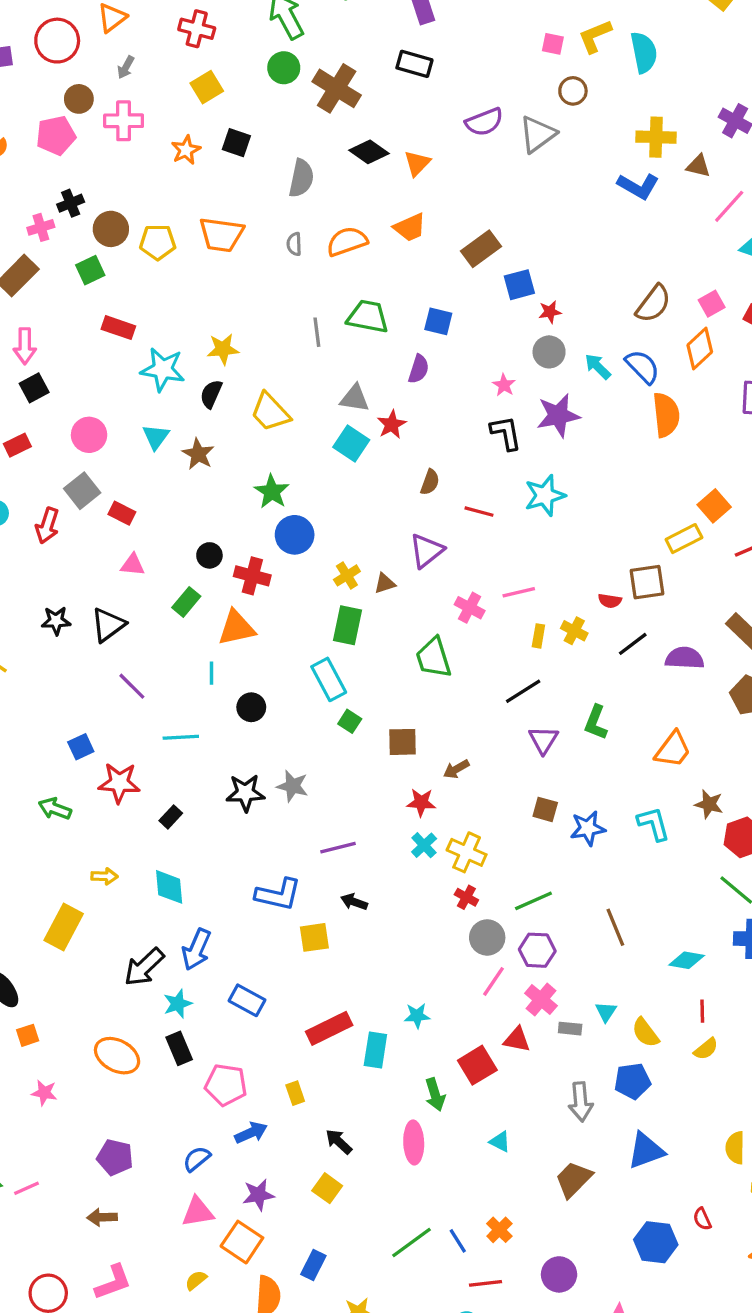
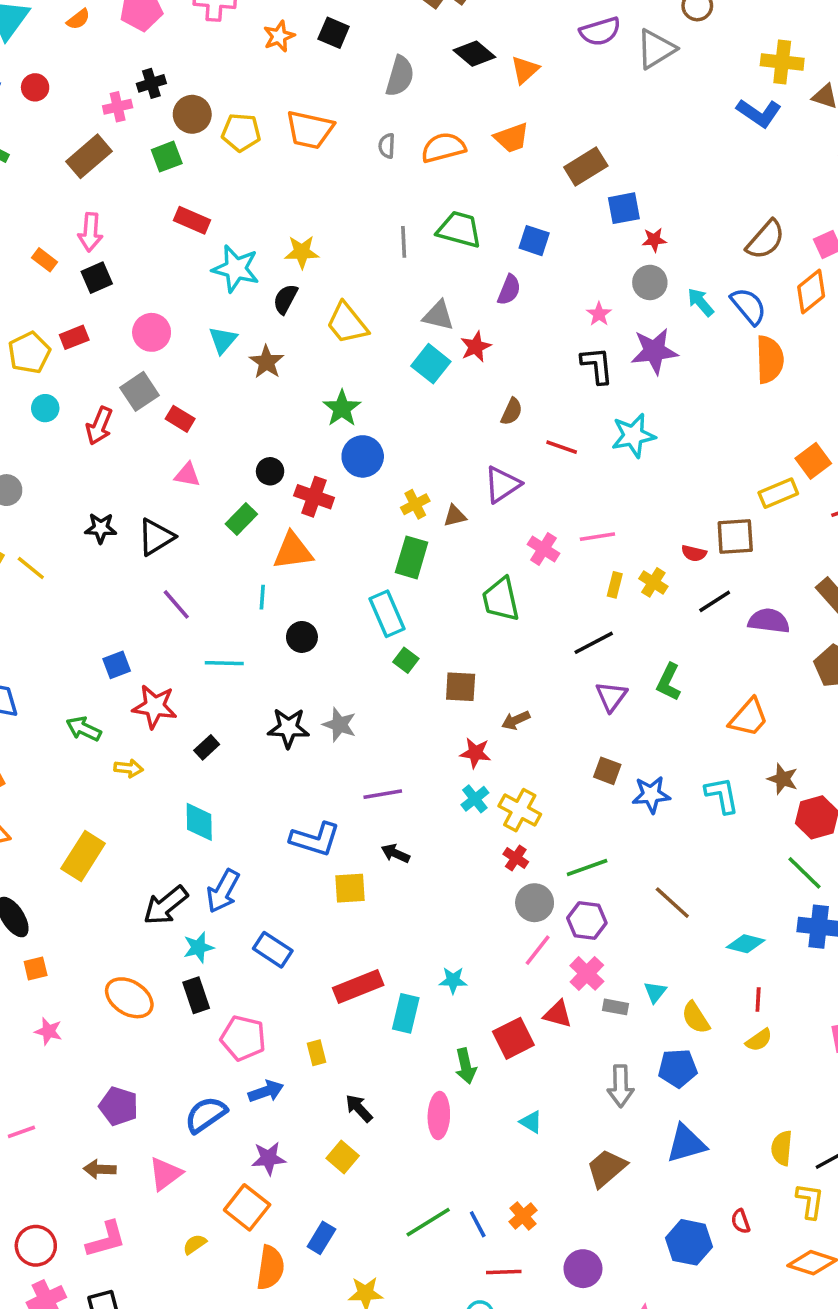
yellow arrow: (104, 876) -> (129, 768), moved
brown line: (615, 927) -> (672, 903), turned -30
blue semicircle: (197, 1159) -> (206, 1115), size x1.4
pink triangle: (198, 1212) -> (165, 1174), moved, turned -32

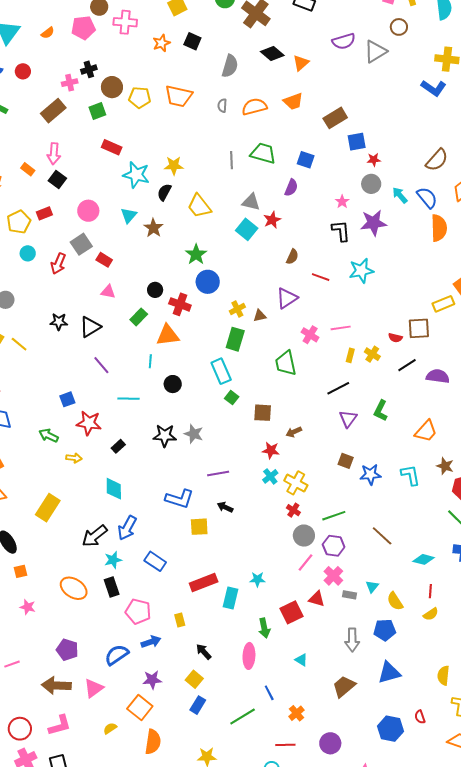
black square: (97, 278) -> (57, 179), turned -30
brown arrow: (100, 1169) -> (56, 685), size x1.6
blue line: (478, 1224) -> (269, 693), moved
blue rectangle: (321, 1238) -> (198, 705), moved

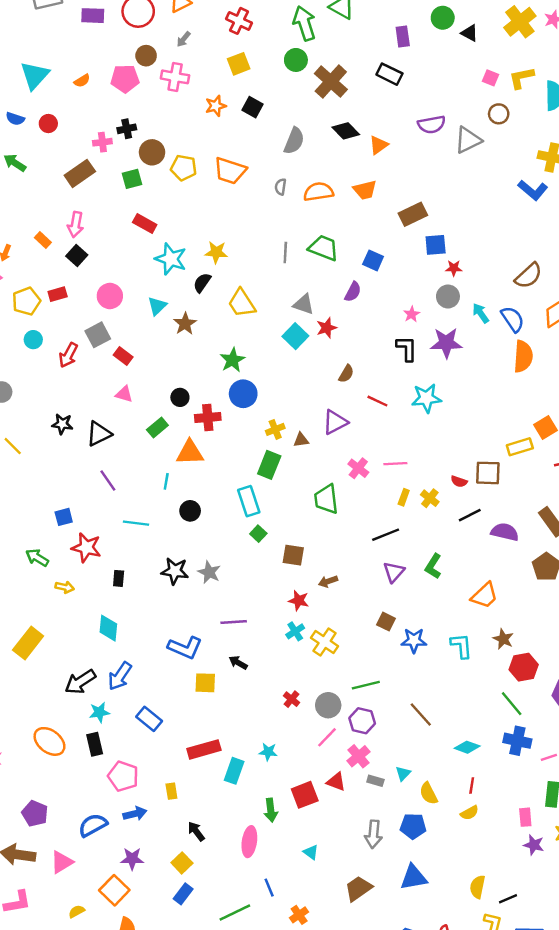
red cross: (180, 304) -> (208, 417), turned -30
black rectangle: (118, 446) -> (119, 578), turned -48
red cross: (293, 510) -> (292, 699), moved

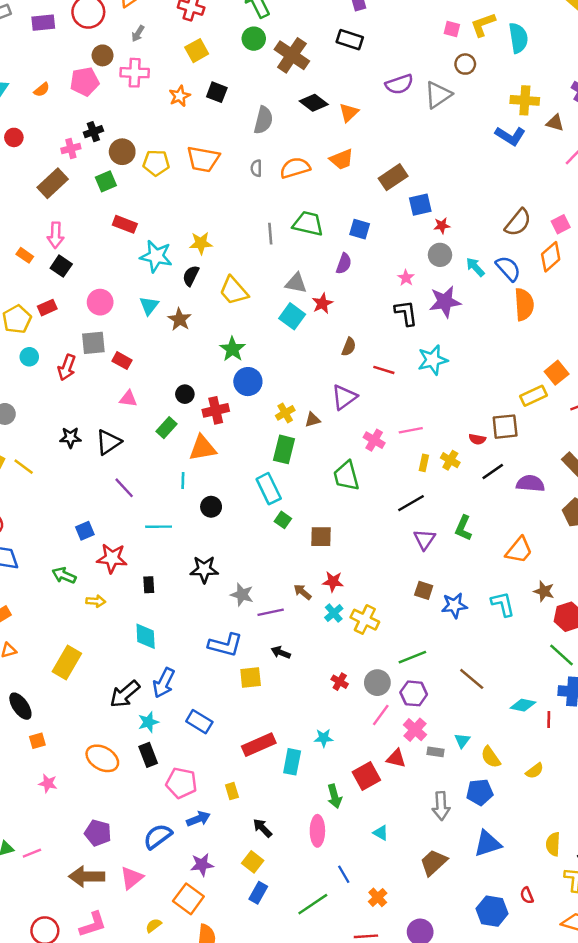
gray square: (98, 335) -> (93, 343), turned 30
gray star: (209, 572) -> (242, 595), moved
brown arrow: (328, 581) -> (302, 592), moved, turned 66
red line: (472, 785) -> (549, 720), moved

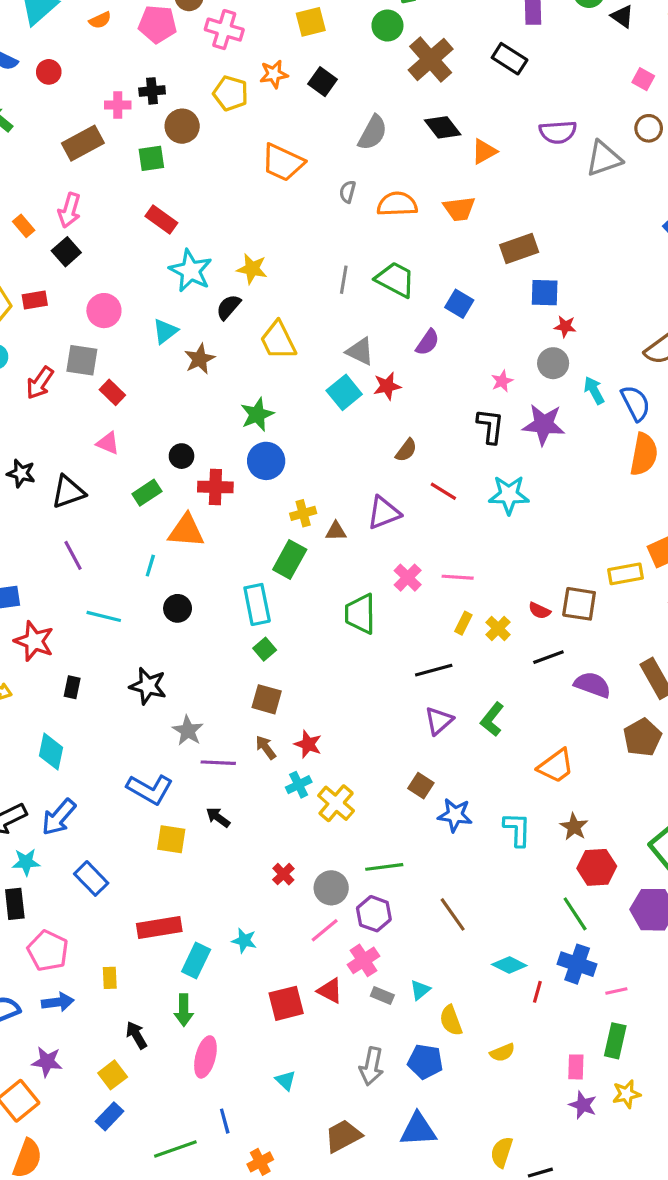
yellow pentagon: (156, 163) -> (231, 93), moved
brown square: (321, 537) -> (267, 699), moved
green arrow: (334, 796) -> (184, 1010), moved

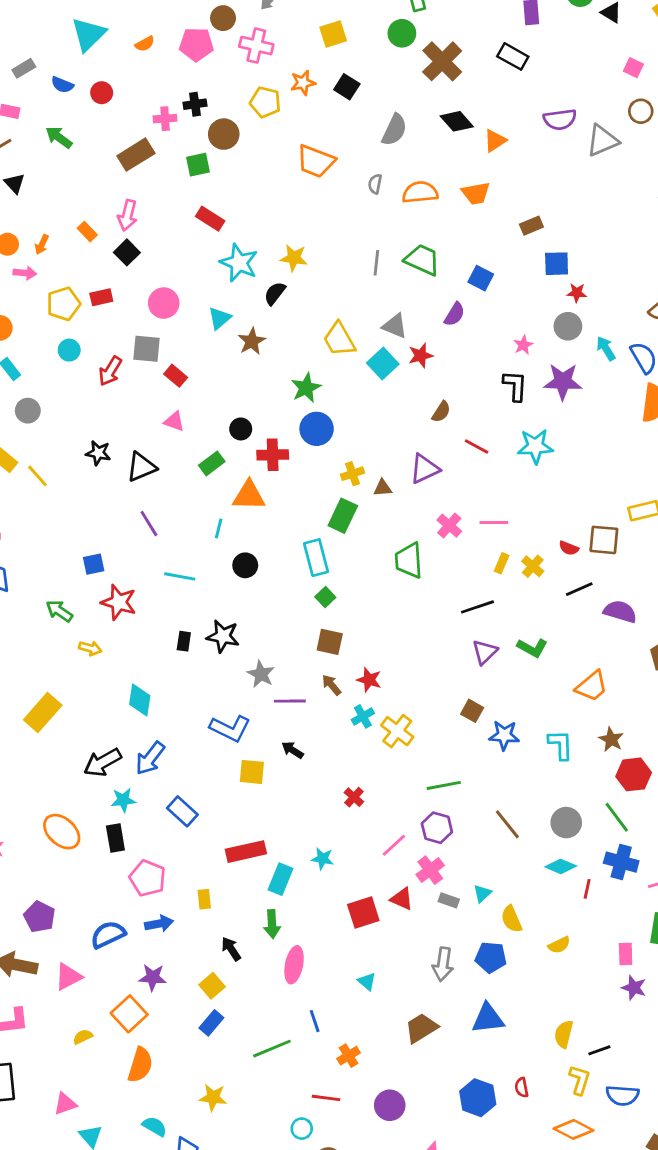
brown rectangle: (519, 249) -> (531, 226), size x0.7
yellow trapezoid: (278, 340) -> (339, 339), moved
black rectangle: (72, 687) -> (184, 641), moved
green L-shape: (492, 719) -> (532, 648), turned -96
gray circle: (331, 888) -> (566, 823), moved

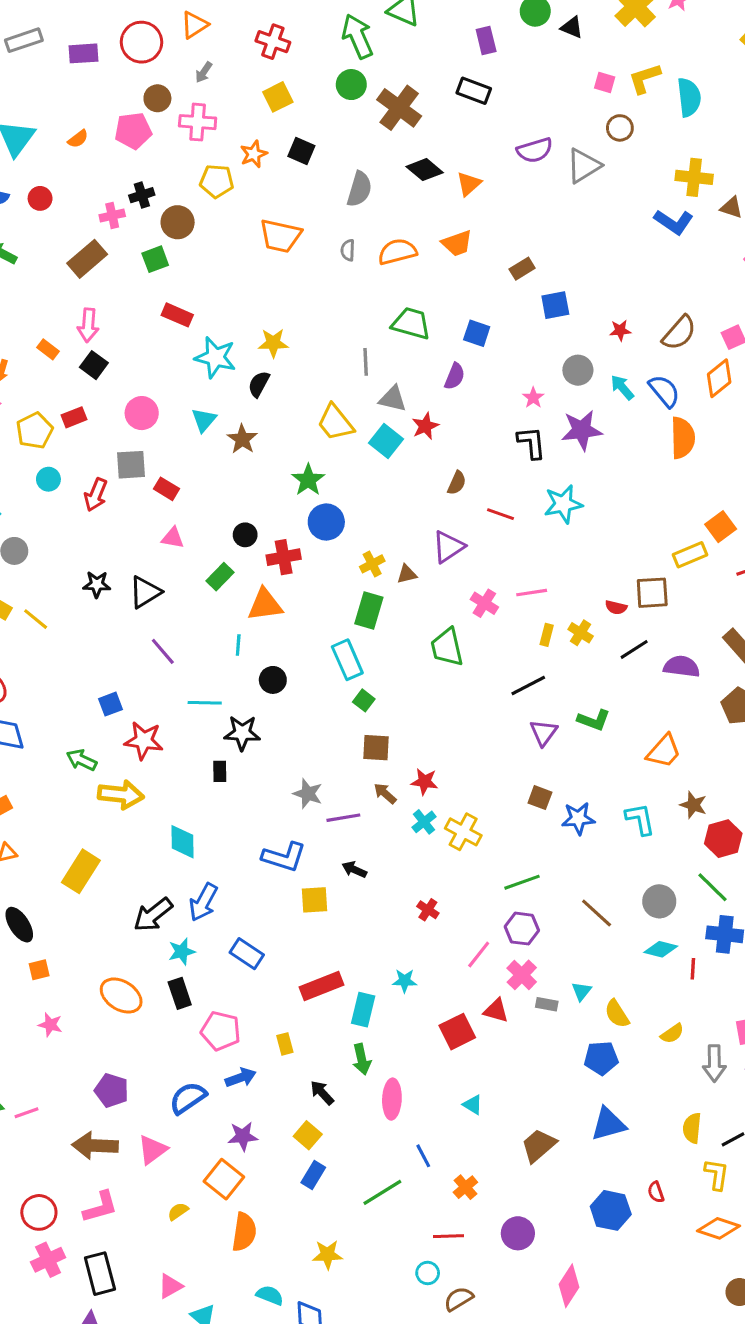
gray line: (376, 263) -> (366, 362), moved
red star: (577, 293) -> (620, 330), moved
black star: (223, 636) -> (242, 733), moved
yellow arrow: (90, 648) -> (121, 795), size x1.8
gray arrow: (443, 964) -> (714, 1063), moved

